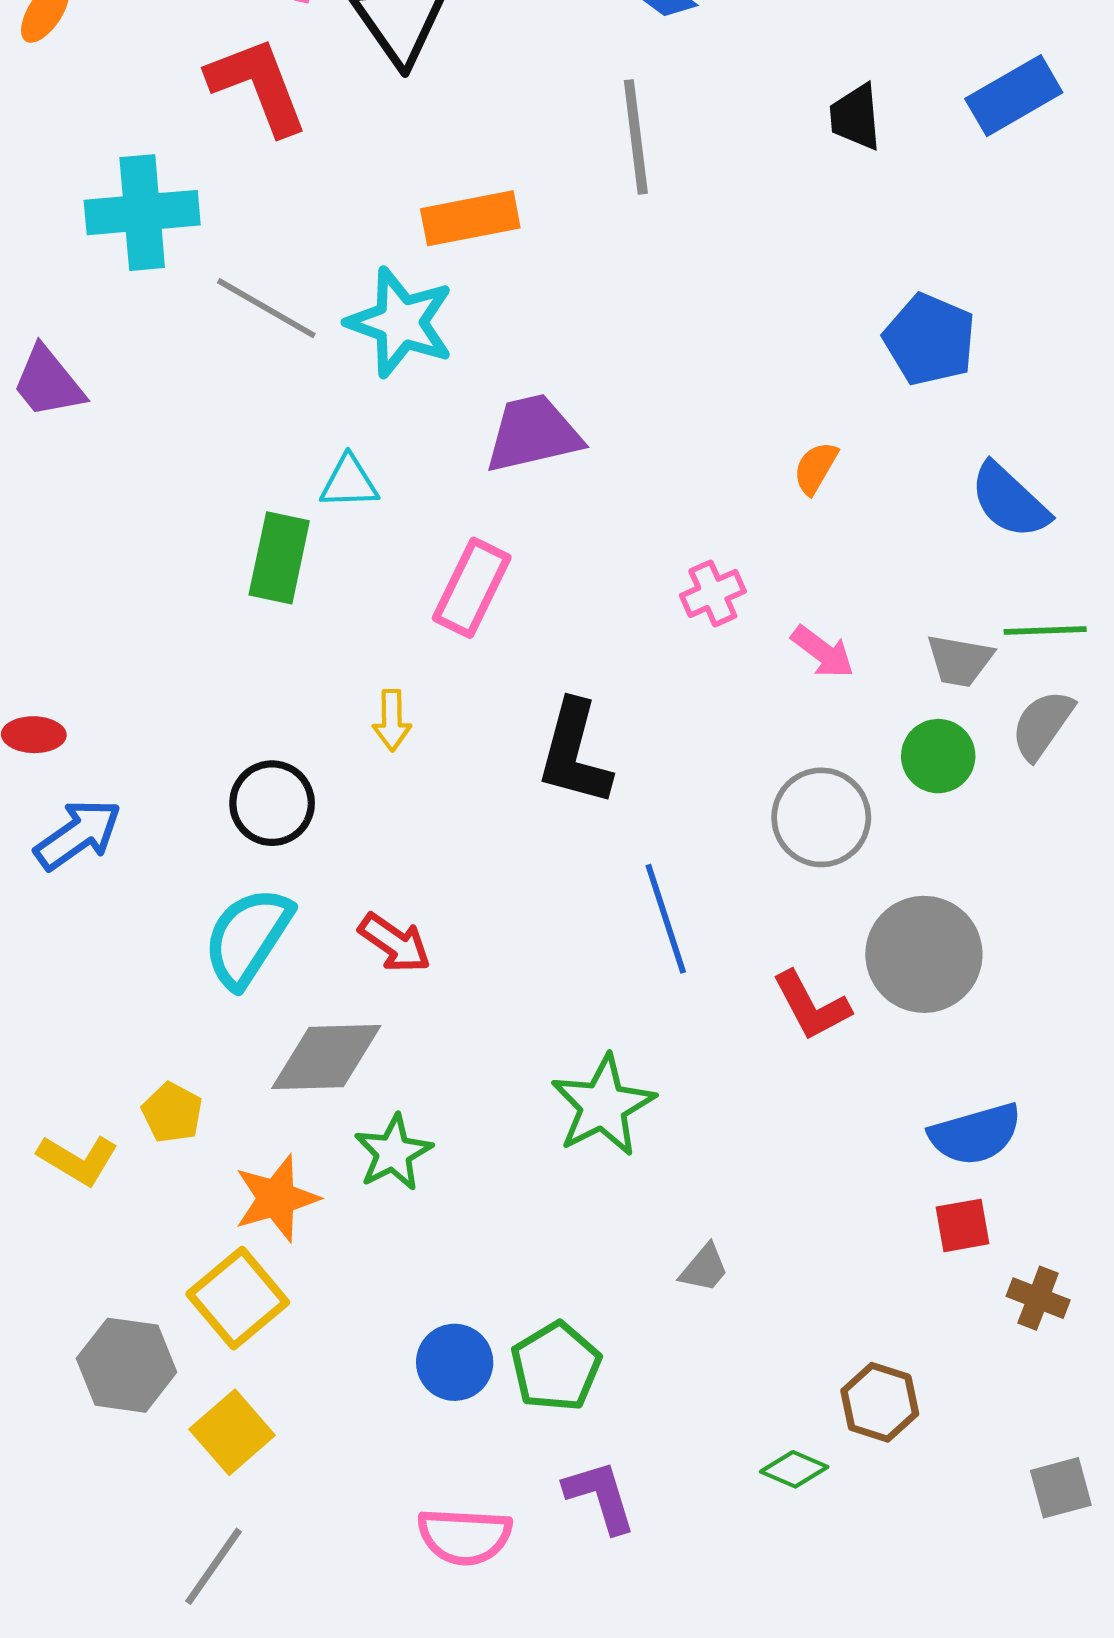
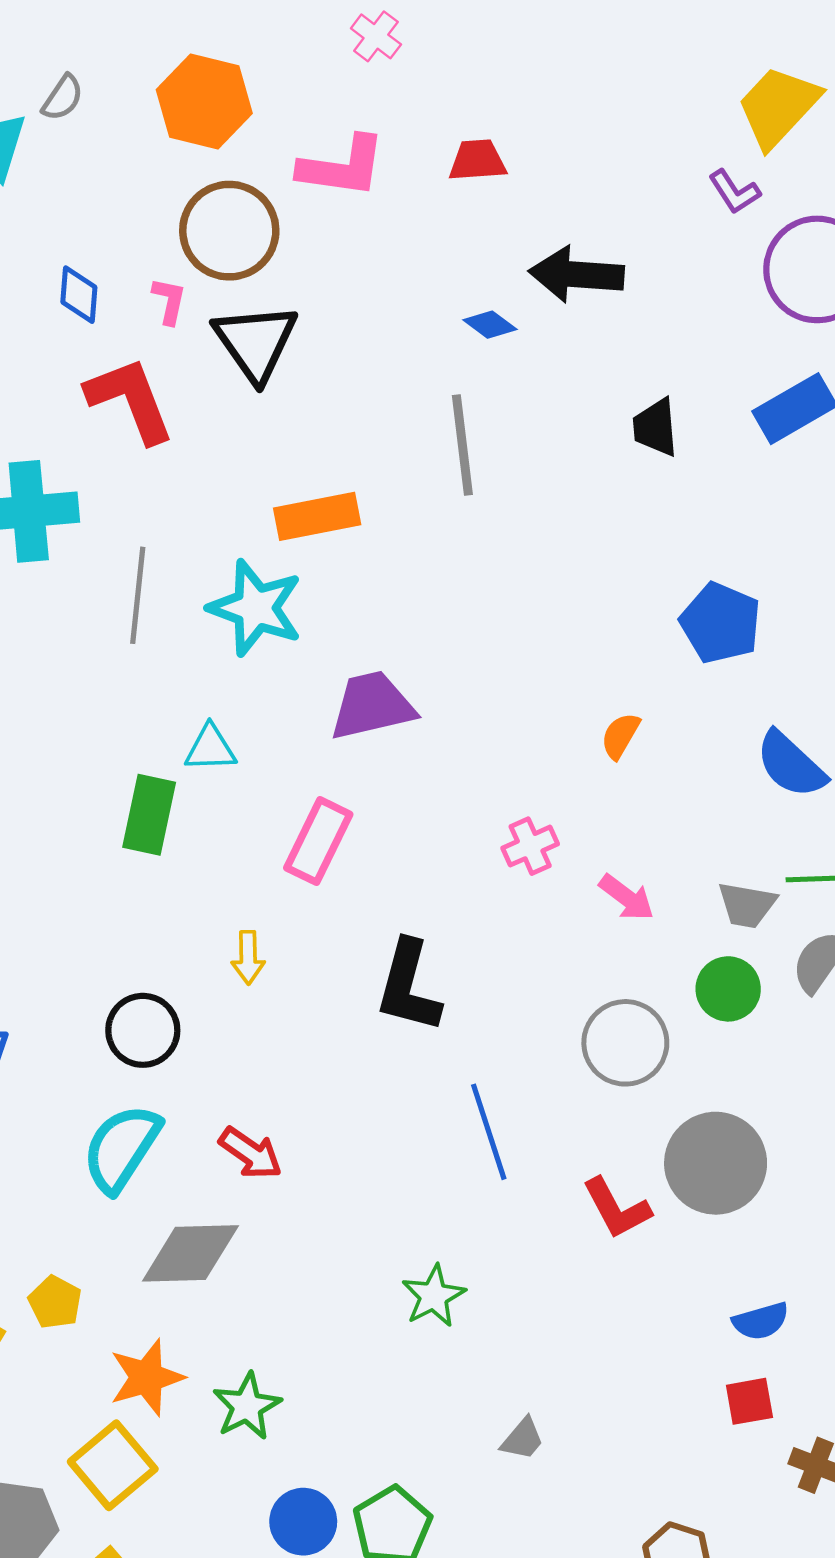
gray line: (266, 308) -> (138, 595), turned 66
green star: (603, 1106) -> (434, 1296), size x0.7
blue semicircle: (975, 1134) -> (761, 1321), size x0.7
green star: (393, 1153) -> (247, 1406), moved

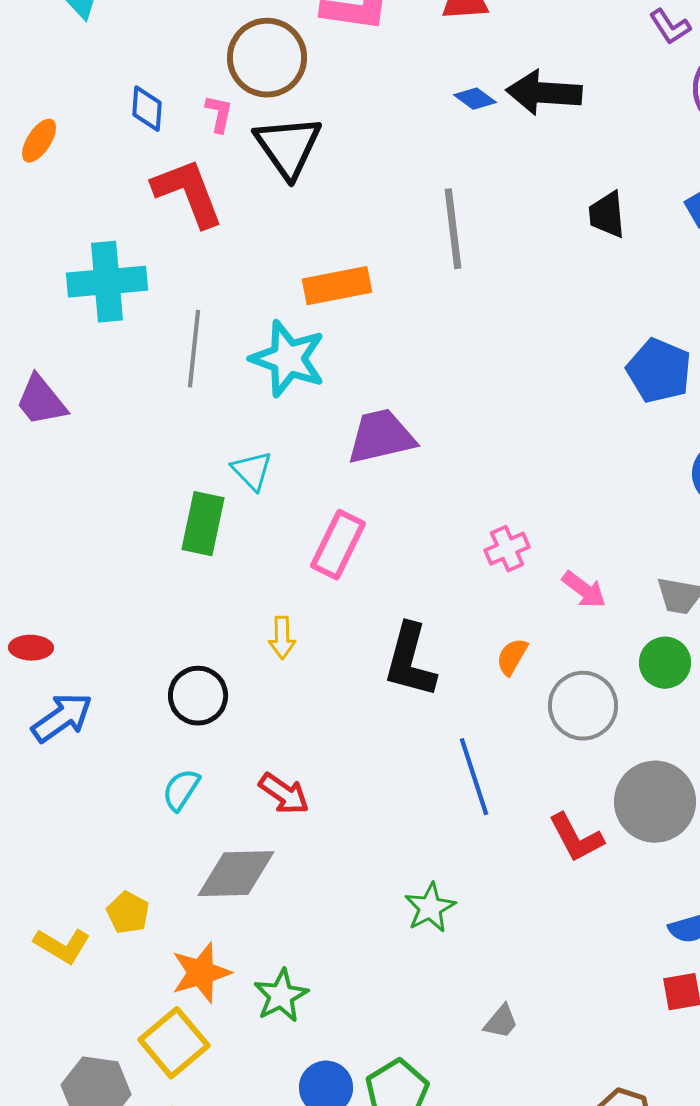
blue diamond: (490, 325) -> (475, 99), moved
orange semicircle: (620, 736) -> (512, 657), moved
cyan triangle: (210, 748) -> (252, 471), turned 48
cyan semicircle: (121, 1148) -> (181, 790), size x0.6

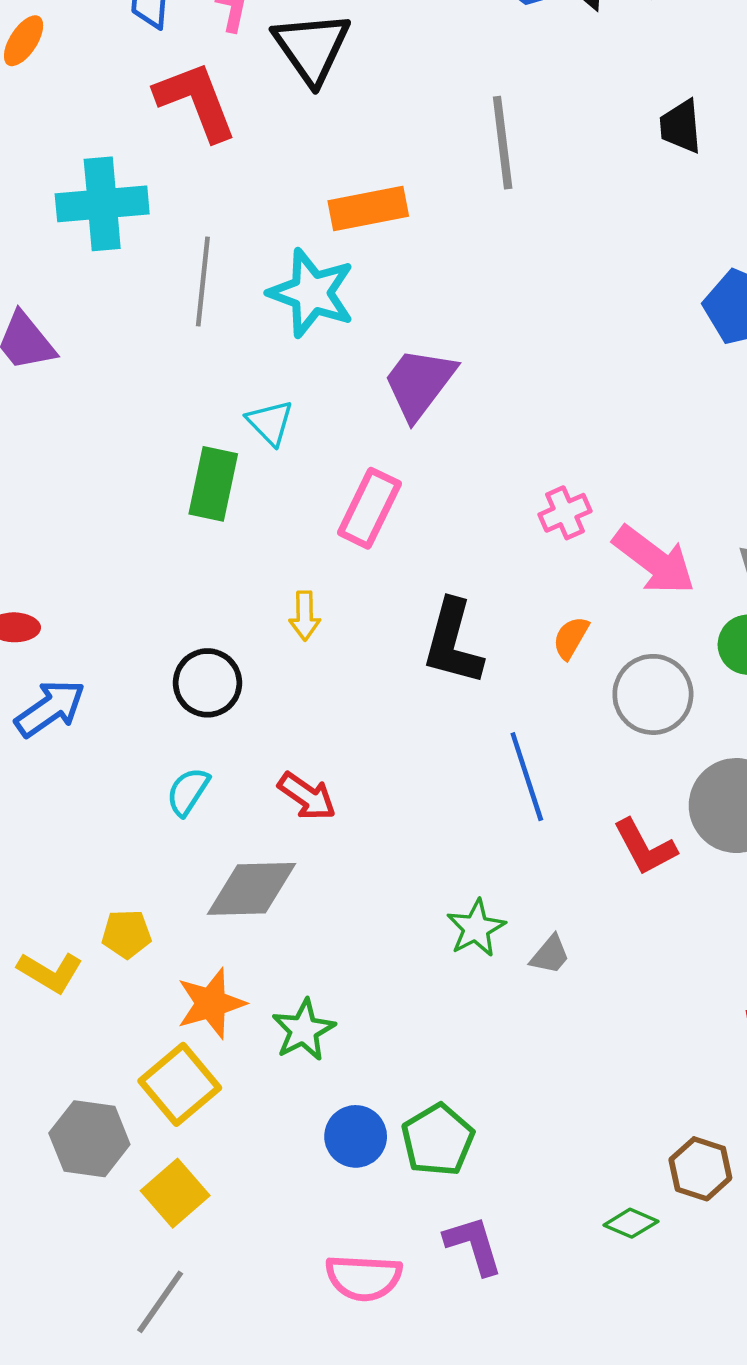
purple trapezoid: (381, 437) -> (419, 383), turned -40
pink arrow: (584, 590) -> (654, 560), size x1.6
yellow pentagon: (128, 913) -> (127, 934), turned -30
gray trapezoid: (501, 1022) -> (550, 955), moved

